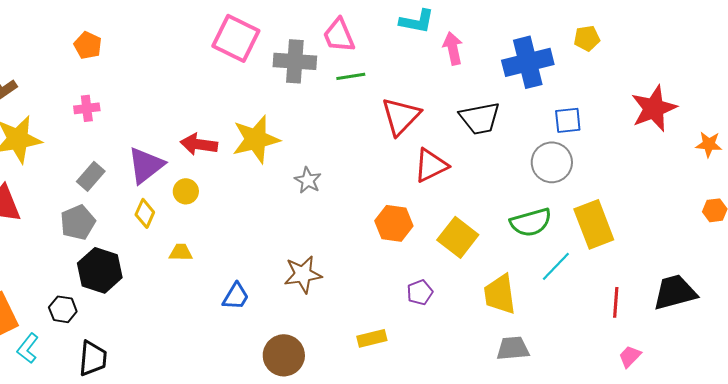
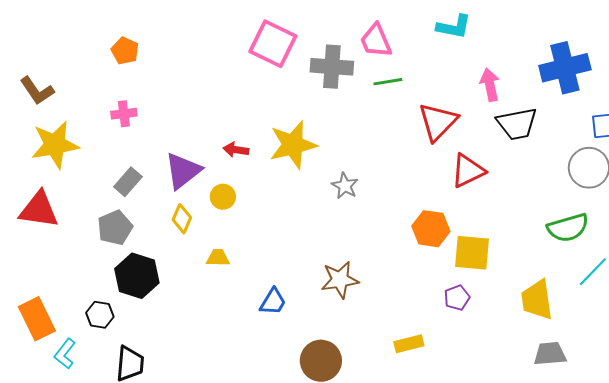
pink arrow: (453, 48) -> (490, 85), moved
red arrow: (199, 144) -> (236, 150), size x0.7
yellow square: (458, 237) -> (472, 253), moved, turned -33

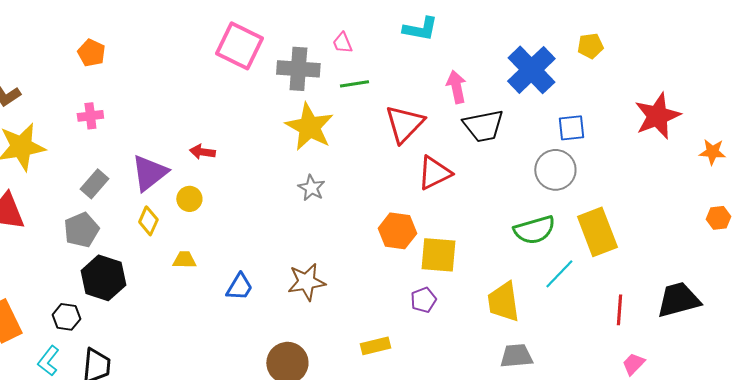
pink trapezoid: (376, 41) -> (342, 43), size x0.6
blue cross: (565, 68) -> (531, 70), turned -30
yellow star: (293, 145) -> (309, 127), moved, turned -30
blue trapezoid: (273, 302) -> (239, 287), moved
cyan L-shape: (65, 354) -> (48, 361), moved

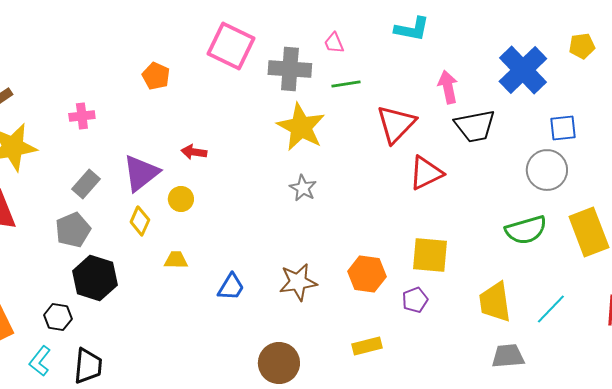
orange pentagon: (91, 53) -> (156, 76), moved
orange hexagon: (397, 231) -> (367, 274), moved
cyan line: (559, 274) -> (551, 309), moved

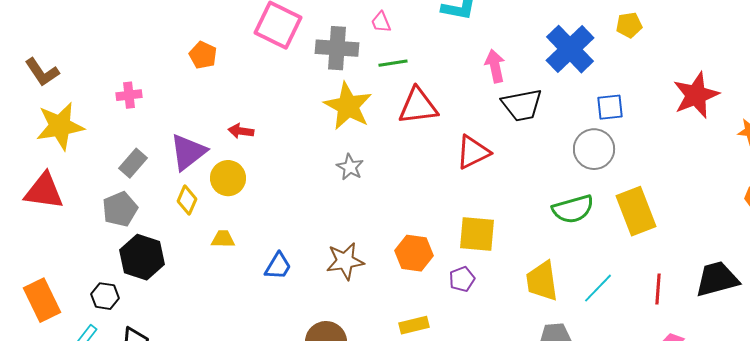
red triangle: (396, 124) -> (418, 106), moved, turned 39
yellow circle: (181, 199) -> (228, 178), size x1.4

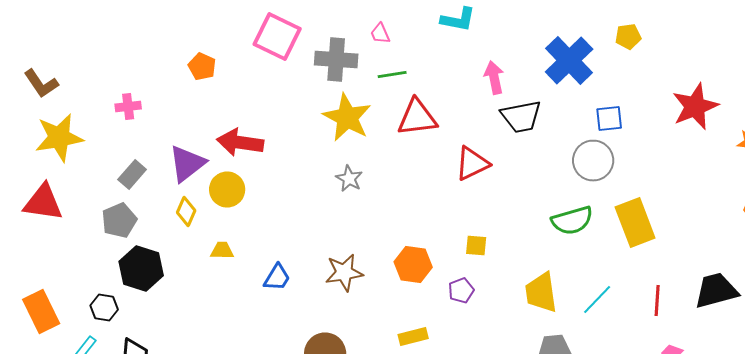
red arrow: (241, 131) -> (240, 142), size x1.8
yellow square: (477, 234) -> (476, 246), size x0.6

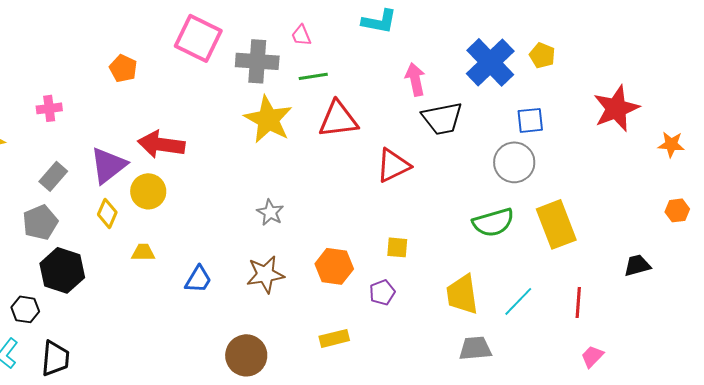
yellow pentagon: (628, 36) -> (542, 55), moved, turned 30
gray star: (349, 178) -> (270, 212), moved
black trapezoid: (716, 290) -> (637, 265), moved, size x0.6

